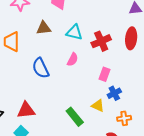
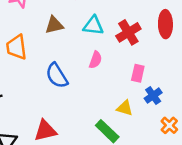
yellow triangle: (98, 106) -> (125, 108), moved
orange cross: (124, 118) -> (169, 125), turned -32

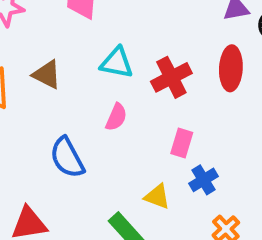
brown triangle: (54, 25) -> (47, 75), moved, turned 36
blue semicircle: (57, 76) -> (67, 158), moved

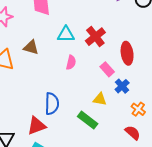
red ellipse: (231, 68) -> (127, 53), moved
pink rectangle: (182, 143) -> (107, 69), turned -48
blue semicircle: (67, 158) -> (52, 104), moved, turned -140

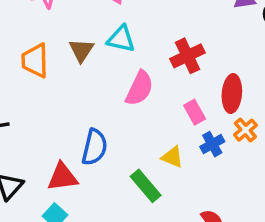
cyan triangle: (66, 34) -> (121, 39), moved
brown triangle: (31, 47) -> (81, 50), turned 35
pink semicircle: (71, 62) -> (139, 88), size x1.5
orange cross: (138, 109) -> (245, 130), moved

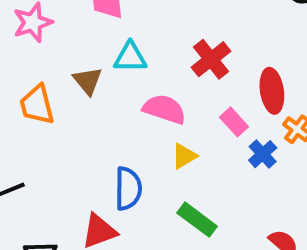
pink semicircle: (139, 88) -> (164, 109), turned -84
yellow triangle: (172, 157) -> (184, 156), moved, turned -40

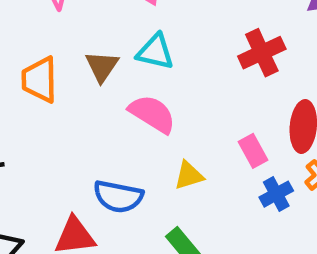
red cross: (211, 59) -> (262, 53), moved
pink semicircle: (164, 109) -> (152, 114), moved
blue semicircle: (128, 189) -> (118, 197), turned 87

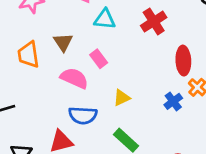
cyan triangle: (155, 52) -> (105, 19), moved
pink semicircle: (152, 114) -> (74, 78), moved
pink rectangle: (253, 151) -> (99, 59), moved

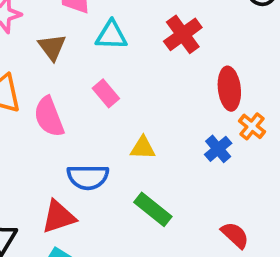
brown triangle: (63, 42) -> (52, 47), moved
pink semicircle: (74, 78) -> (49, 117), moved, turned -132
yellow triangle: (122, 98) -> (143, 148), turned 30

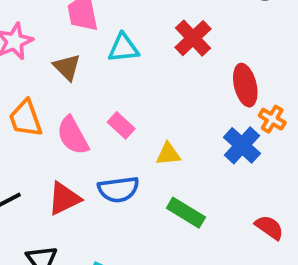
pink rectangle: (106, 93) -> (121, 125), moved
blue cross: (218, 149) -> (242, 145), size x1.4
red triangle: (59, 217) -> (64, 199), moved

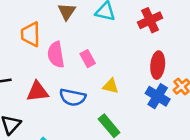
red ellipse: (245, 85) -> (158, 65), moved
blue cross: (242, 145) -> (158, 96), turned -30

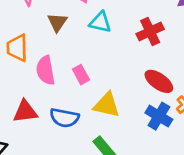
red ellipse: (158, 65) -> (159, 81), turned -60
yellow triangle: (111, 86) -> (107, 105), size x1.5

